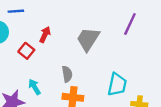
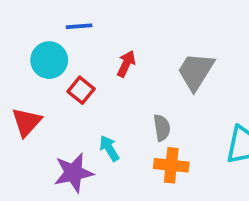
red square: (26, 51) -> (81, 90), moved

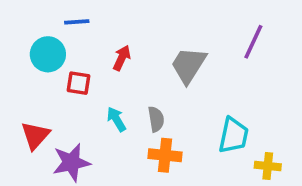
red square: (81, 90) -> (79, 83), turned -30
red triangle: (27, 122) -> (35, 135), moved
cyan arrow: (109, 148) -> (116, 119), moved

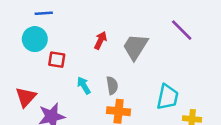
blue line: (77, 22) -> (44, 13), moved
purple line: (253, 42) -> (182, 30), turned -70
red arrow: (122, 58) -> (101, 40), moved

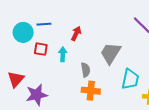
blue line: (44, 13) -> (44, 24), moved
gray trapezoid: (135, 47) -> (110, 53), moved
cyan arrow: (84, 85) -> (63, 54), moved, turned 32

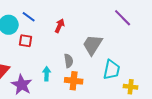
blue line: (44, 24) -> (29, 17), turned 40
cyan arrow: (63, 54) -> (47, 74), moved
purple star: (37, 95) -> (22, 85), turned -30

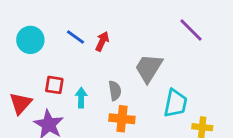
blue line: (29, 17) -> (75, 37), moved
red square: (26, 41) -> (54, 85), moved
cyan arrow: (47, 74) -> (81, 98), moved

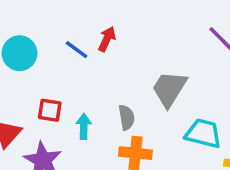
red arrow: (102, 41) -> (107, 39), moved
cyan trapezoid: (175, 103) -> (203, 133), turned -88

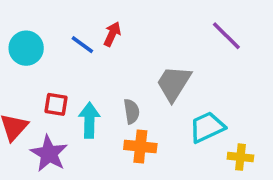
cyan arrow: (84, 126) -> (89, 120), size x1.4
cyan trapezoid: (203, 133) -> (207, 127), turned -39

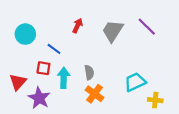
blue line: (82, 45) -> (54, 49), moved
gray trapezoid: (174, 83) -> (113, 31), moved
orange cross: (140, 147) -> (95, 94), turned 30

